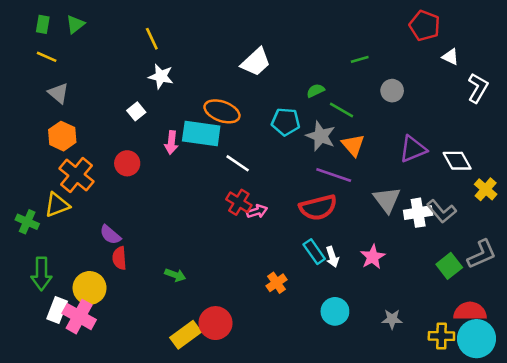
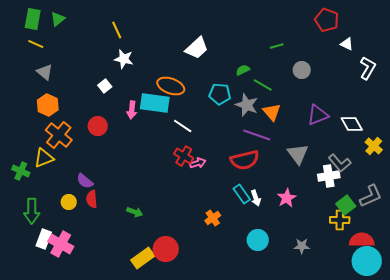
green rectangle: (43, 24) -> (33, 19), size x1.5
white cross: (418, 213) -> (329, 176), moved
yellow circle: (90, 288) -> (69, 202), moved, size x0.6
yellow cross: (441, 336) -> (340, 220), moved

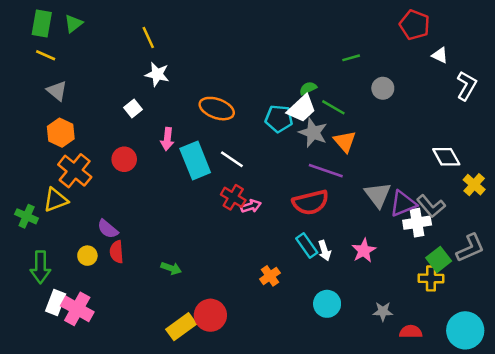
white trapezoid: (197, 48) -> (302, 109), moved
cyan rectangle: (155, 103) -> (195, 161), moved, turned 60
purple triangle: (318, 115) -> (403, 204), moved
red semicircle: (362, 240) -> (411, 332), moved, size x0.7

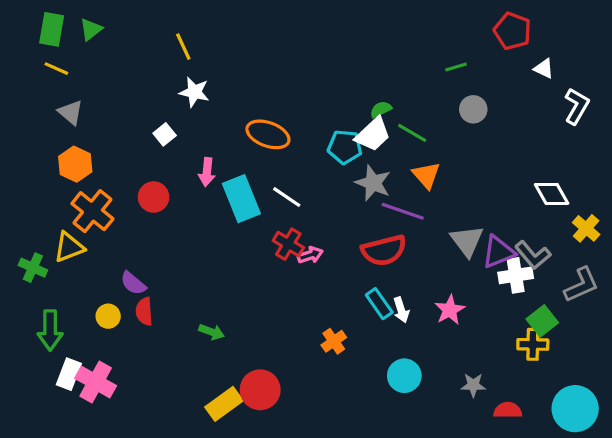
green line: (351, 58) -> (456, 67), moved
gray star: (313, 133) -> (373, 183), moved
gray L-shape: (470, 248) -> (581, 285), moved

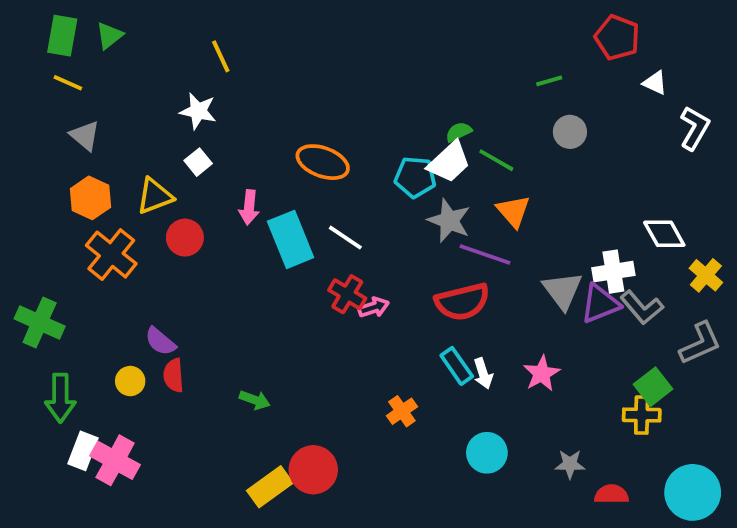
white star: (194, 92) -> (198, 111), moved
yellow triangle: (69, 247) -> (155, 196), moved
green cross: (33, 268) -> (40, 323), size x1.4
white cross: (516, 275) -> (613, 272), moved

